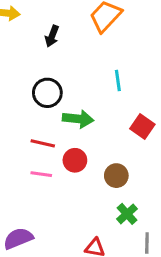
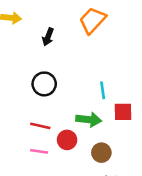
cyan line: (118, 81) -> (103, 90), moved
green arrow: (78, 119) -> (89, 120), moved
red square: (142, 127) -> (123, 112), turned -36

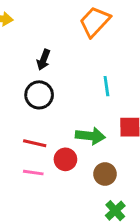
black arrow: (48, 37) -> (43, 60), moved
cyan line: (103, 90) -> (106, 86), moved

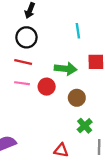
red line: (35, 143) -> (23, 62), moved
pink line: (33, 173) -> (22, 83), moved

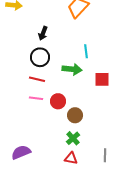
green arrow: (66, 69) -> (72, 69), moved
brown circle: (77, 98) -> (75, 115), moved
green cross: (85, 126) -> (73, 138), moved

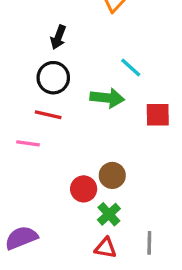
cyan line: (86, 51) -> (131, 68), turned -40
pink line: (36, 98) -> (28, 143), moved
red circle: (58, 101) -> (84, 189), moved
gray line: (105, 155) -> (149, 243), moved

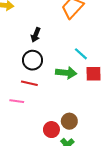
red square: (158, 115) -> (94, 74), moved

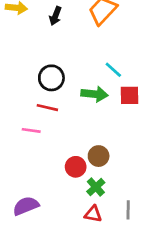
black arrow: (36, 35) -> (55, 16), moved

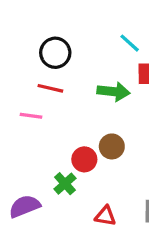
green arrow: (94, 94) -> (113, 92), moved
green cross: (96, 187) -> (65, 184), moved

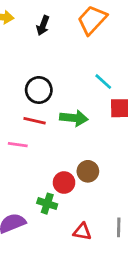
green arrow: (113, 92) -> (74, 118), moved
green cross: (65, 184) -> (47, 204), turned -30

